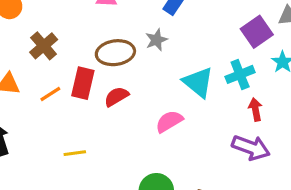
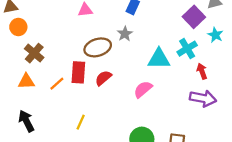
brown cross: (44, 46) -> (34, 53), moved
cyan triangle: (198, 82) -> (159, 59), turned -30
yellow line: (75, 153) -> (81, 122), turned -49

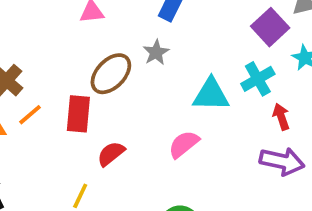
brown ellipse: (98, 47) -> (111, 74), turned -30
red semicircle: (103, 78) -> (111, 154), moved
orange line: (57, 84) -> (30, 115), moved

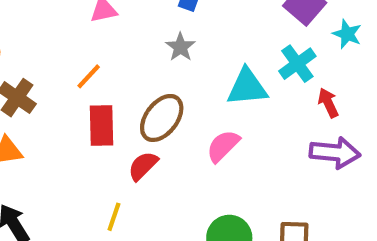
brown ellipse: (111, 74) -> (162, 118), moved
orange line: (30, 115) -> (89, 76), moved

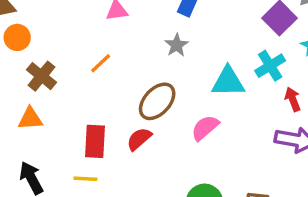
red rectangle: (101, 126) -> (95, 141), moved
yellow line: (114, 217) -> (85, 179), moved, turned 70

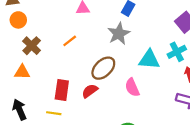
gray star: (177, 45) -> (119, 34), size x1.5
pink semicircle: (205, 128) -> (132, 87), turned -78

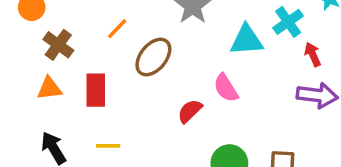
brown ellipse: (103, 68) -> (153, 57), moved
red rectangle: (62, 90) -> (96, 90), moved
red semicircle: (90, 91) -> (190, 111), moved

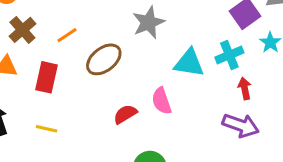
orange line: (117, 29) -> (67, 35), moved

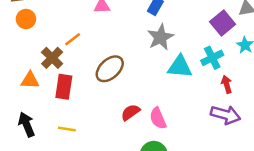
gray star: (148, 22) -> (160, 37), moved
brown cross: (22, 30) -> (52, 58), moved
orange line: (67, 35) -> (73, 39), moved
pink semicircle: (162, 101) -> (158, 118), moved

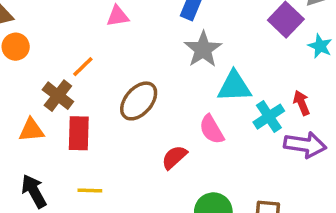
cyan cross: (212, 58) -> (269, 117), moved
pink semicircle: (158, 118) -> (212, 129), moved

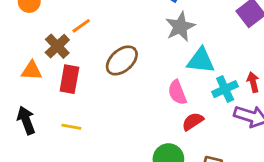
red semicircle: (174, 157) -> (193, 121), moved

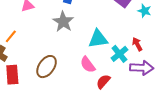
gray star: (180, 27) -> (63, 22), moved
brown ellipse: (122, 60) -> (47, 67), moved

